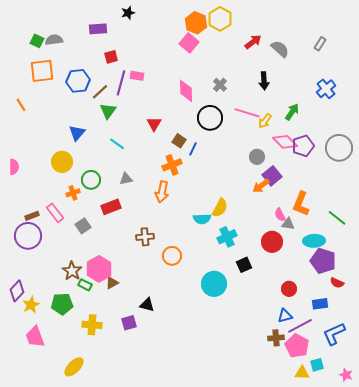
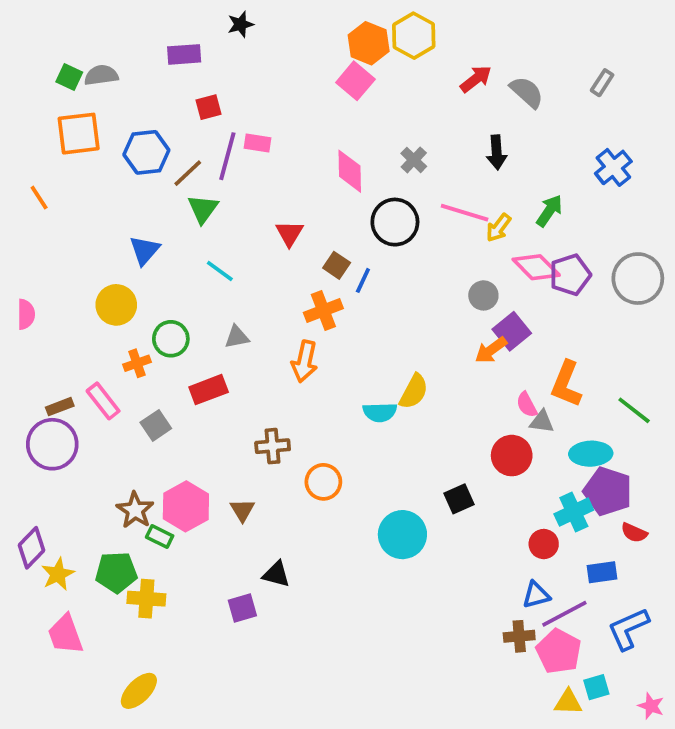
cyan cross: (227, 237) -> (574, 512), moved
brown triangle: (112, 283) -> (242, 510), moved, turned -32
yellow cross: (92, 325) -> (146, 599), moved

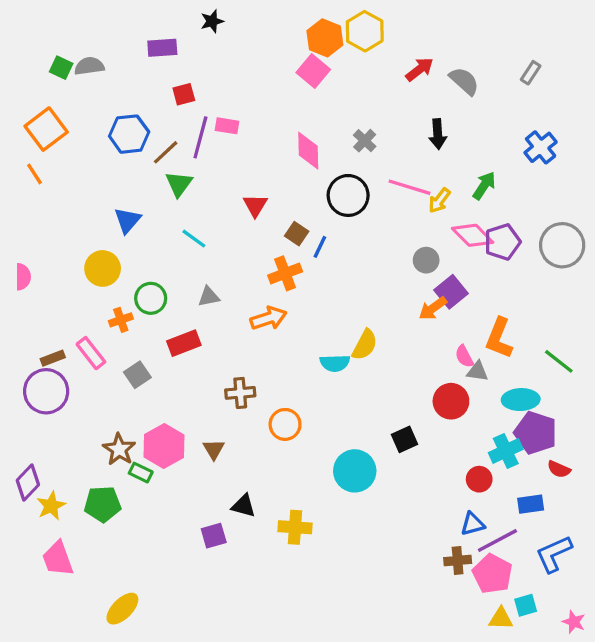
orange square: (79, 134) -> (46, 129), moved, turned -30
orange arrow: (305, 361) -> (268, 318), turned -120
yellow cross: (146, 599) -> (295, 527), moved

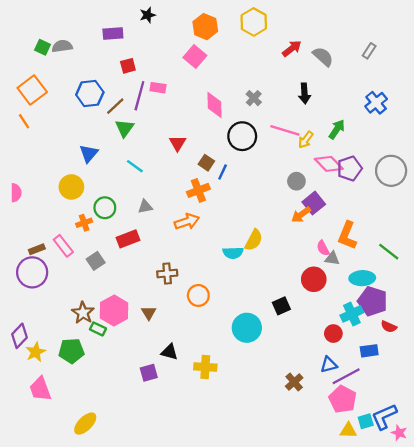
orange hexagon: (325, 38) -> (205, 27), moved
pink square: (313, 71) -> (195, 57), moved
blue L-shape: (554, 554) -> (384, 417), moved
brown cross: (458, 560) -> (294, 382), moved, turned -36

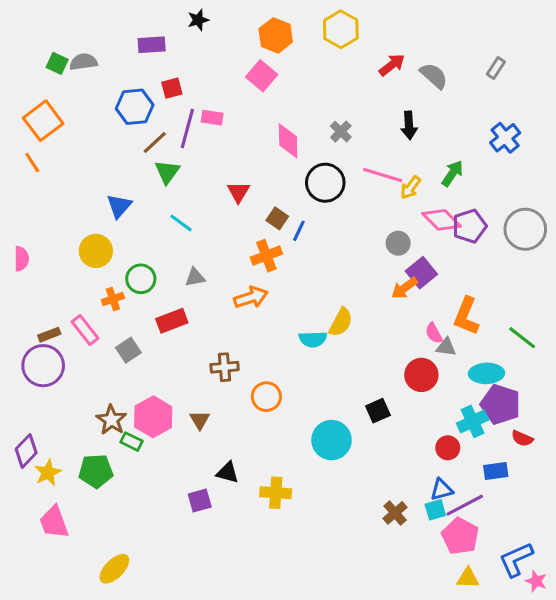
blue hexagon: (90, 93) -> (135, 107), moved
cyan square: (366, 421) -> (435, 510), moved

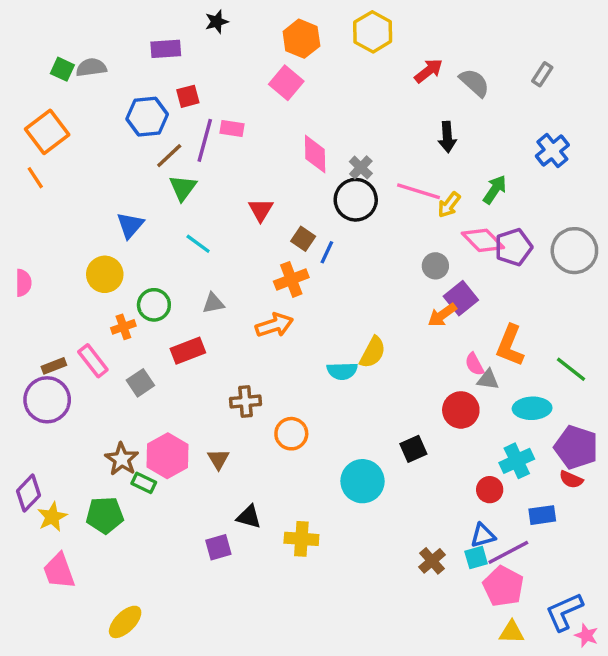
gray cross: (341, 132) -> (361, 167), moved
purple pentagon: (500, 404) -> (576, 447), moved

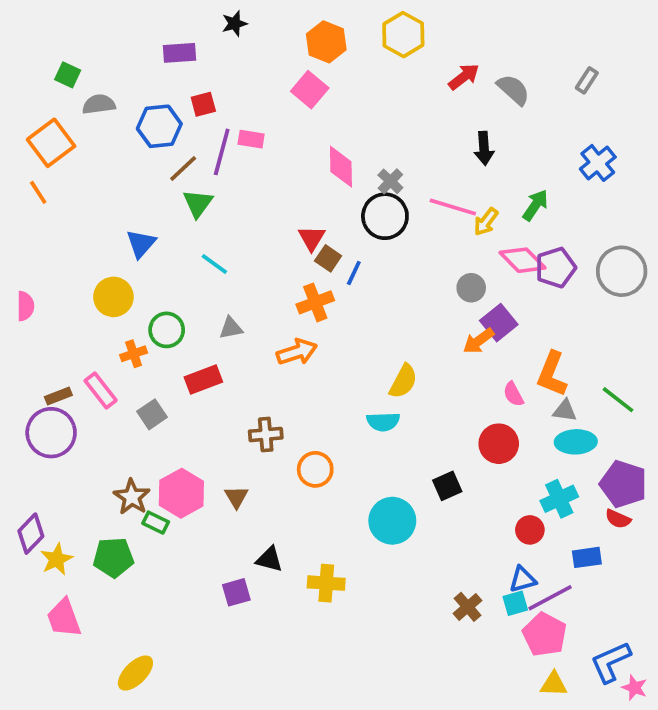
gray semicircle: (91, 67) -> (99, 104), moved
red triangle: (261, 210) -> (312, 238), moved
cyan semicircle: (342, 371) -> (383, 422), moved
gray triangle: (488, 379) -> (565, 411), moved

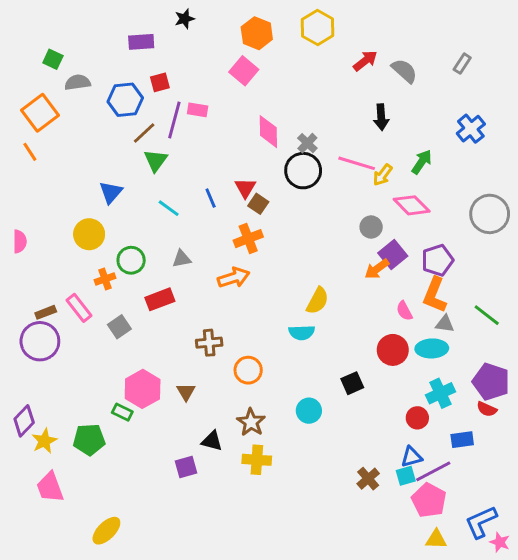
purple pentagon: (556, 268) -> (438, 260), moved
blue line: (354, 273) -> (211, 198), moved, turned -48
cyan ellipse: (576, 442) -> (432, 348), moved
brown star: (132, 497) -> (251, 422), moved
cyan circle: (392, 521) -> (309, 411), size x0.7

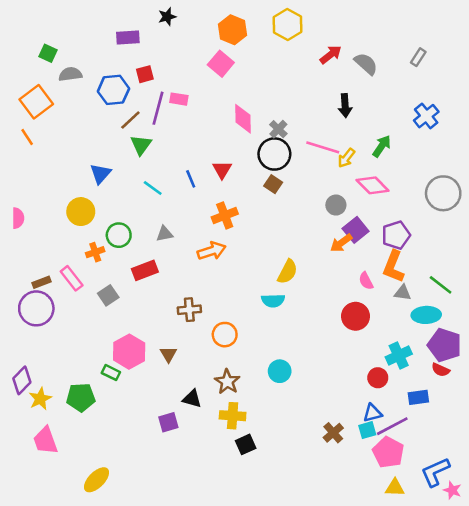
brown square: (258, 204) -> (273, 184), moved
cyan ellipse: (432, 348) -> (426, 315), moved
black square: (352, 383) -> (246, 444), moved

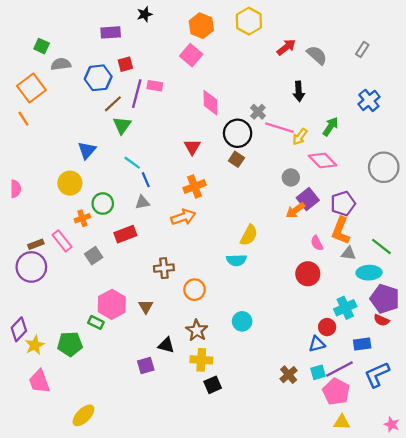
gray cross: (278, 129) -> (258, 112), moved
blue line: (191, 179) -> (146, 180), moved
blue triangle: (373, 413) -> (317, 344), moved
blue L-shape: (435, 472) -> (377, 375), moved

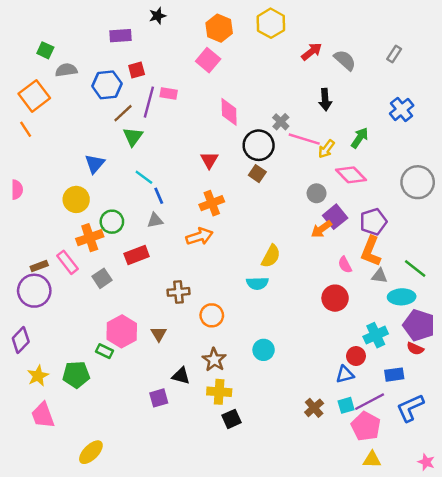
pink semicircle: (15, 189) -> (17, 190), moved
orange cross: (82, 218) -> (90, 238), size x1.5
purple diamond: (19, 329) -> (21, 340), moved

